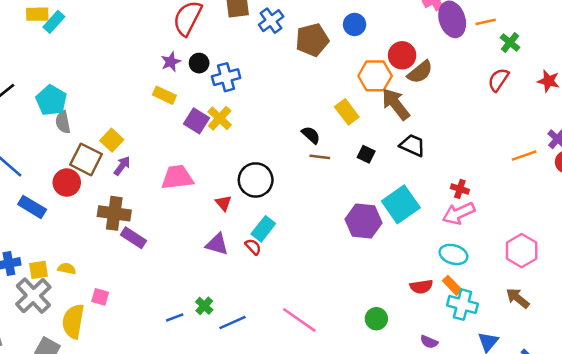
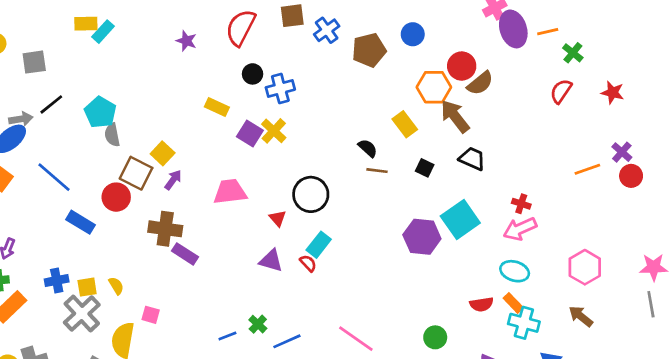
purple star: (171, 62) -> (186, 41), moved, turned -30
yellow semicircle: (67, 269) -> (116, 286), turned 48

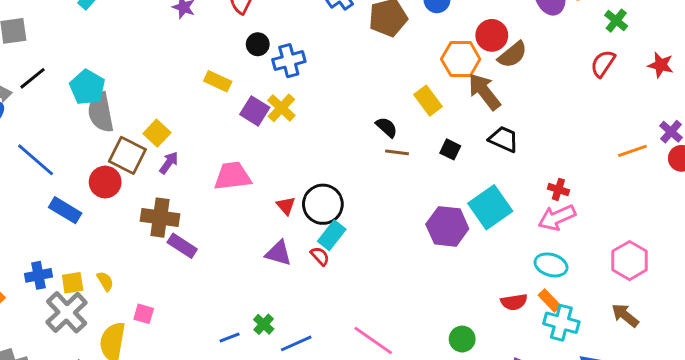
gray semicircle: (112, 135) -> (101, 112), size x1.5
black circle: (311, 194) -> (323, 204), moved

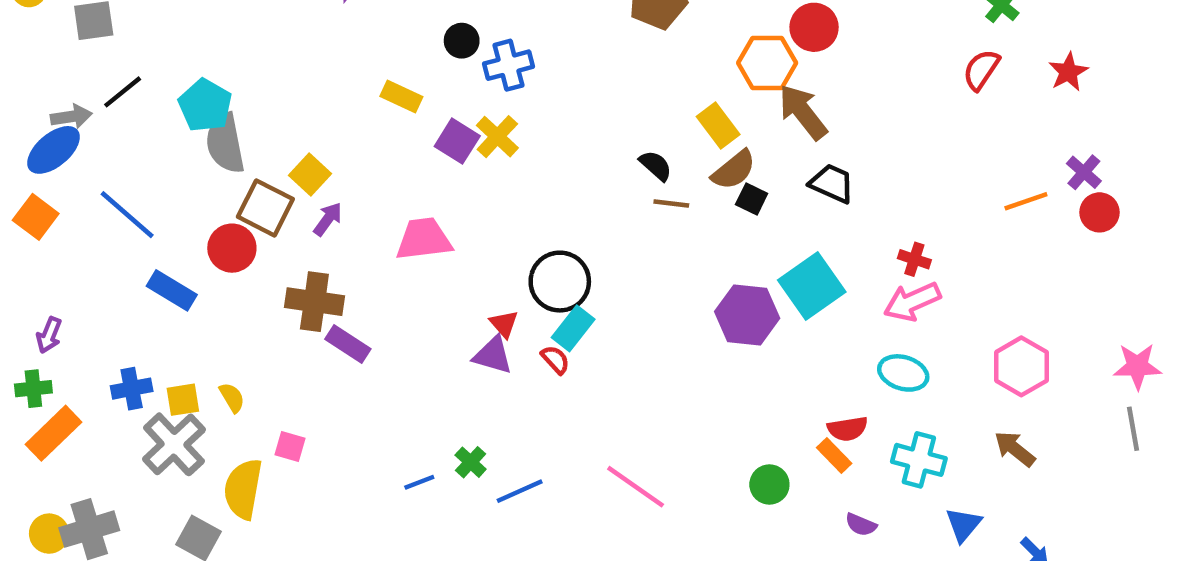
brown semicircle: (512, 55) -> (734, 170), moved
red star: (661, 65) -> (1068, 72), turned 30
red triangle: (286, 206) -> (504, 324), moved
orange rectangle: (550, 301) -> (834, 455), moved

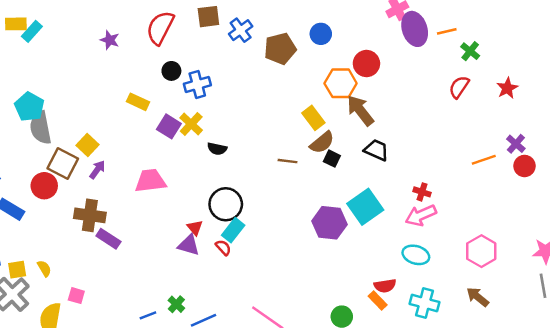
black semicircle: (656, 166) -> (217, 149), moved, turned 150

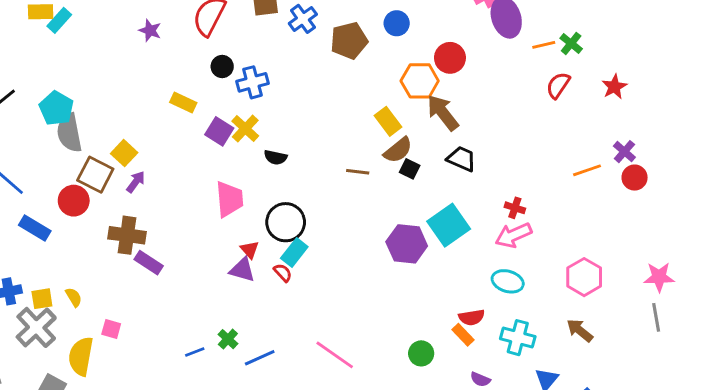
orange line: (447, 31) -> (544, 45), moved
pink trapezoid: (150, 181) -> (229, 199), moved, turned 92

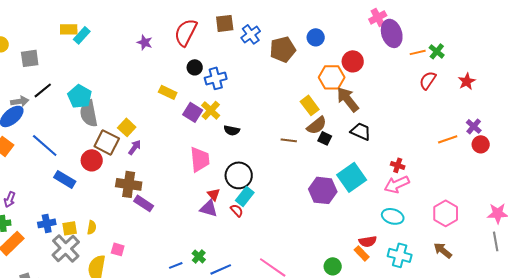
yellow semicircle: (74, 297) -> (92, 227), turned 40

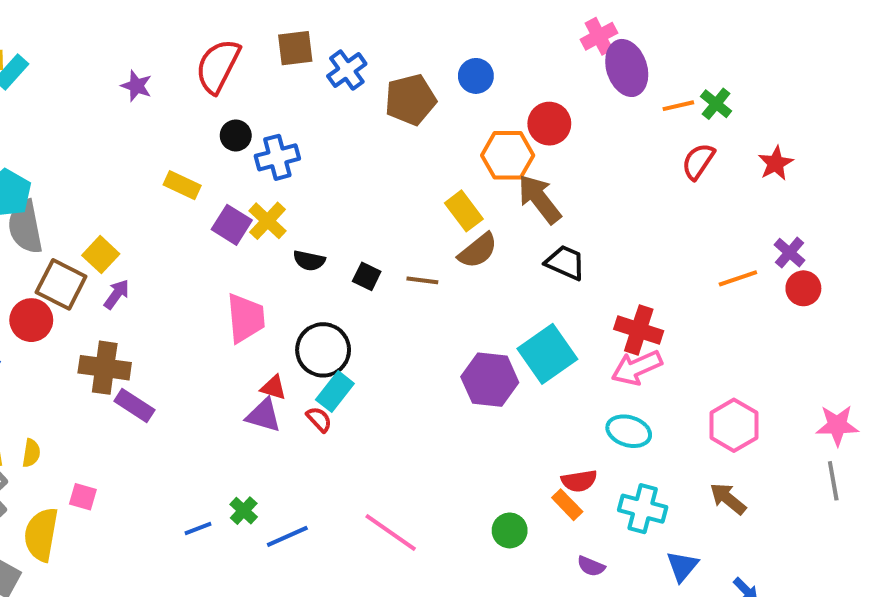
black square: (325, 138) -> (367, 276), moved
red cross: (398, 165) -> (639, 330), size x1.6
red triangle: (214, 194) -> (273, 388), turned -32

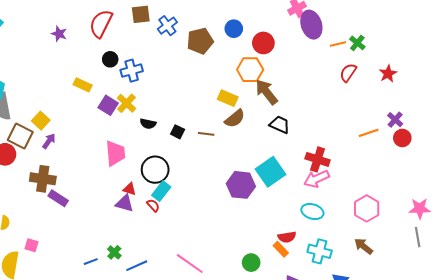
red circle: (549, 124) -> (263, 43), moved
yellow rectangle: (464, 211) -> (228, 98), turned -30

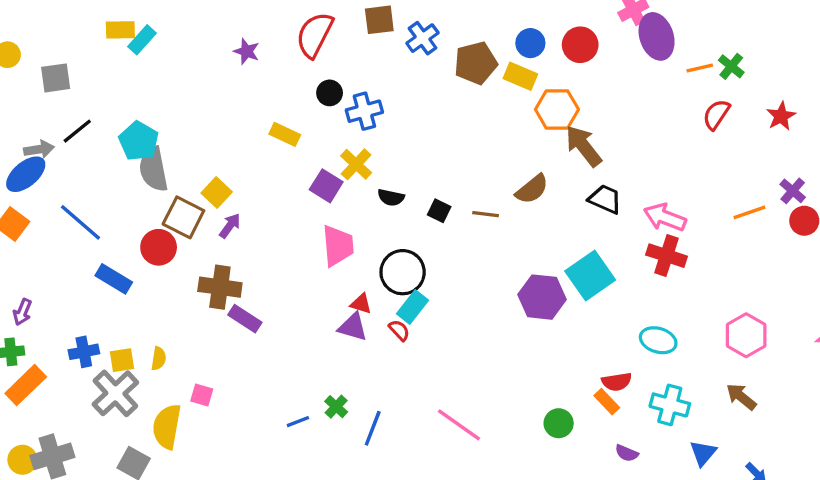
red circle: (263, 43) -> (580, 45), moved
yellow rectangle: (228, 98) -> (520, 76), moved
purple square: (108, 105) -> (326, 186), moved
pink arrow: (316, 179) -> (665, 217), moved, turned 45
blue line: (137, 266) -> (373, 428), turned -45

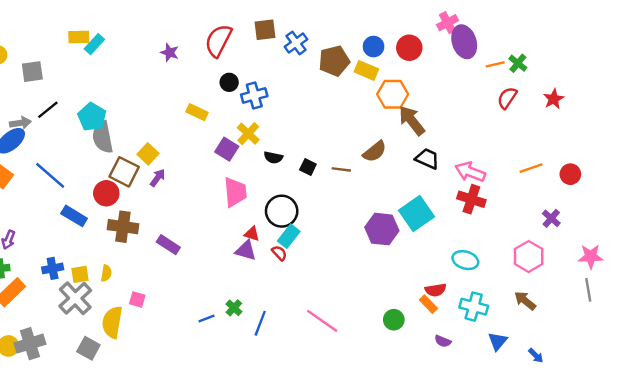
purple cross: (793, 191) -> (551, 218), moved
brown cross: (220, 287) -> (123, 227), moved

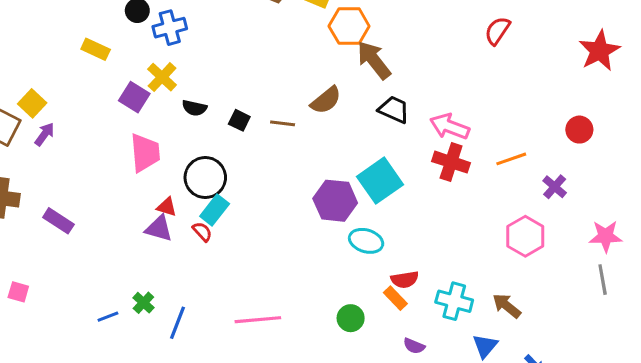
red star: (554, 99) -> (599, 51), moved, size x1.5
orange line: (531, 168) -> (511, 159), moved
cyan ellipse: (465, 260) -> (366, 241), moved
brown arrow: (525, 301) -> (507, 306), moved
pink line: (322, 321) -> (258, 320), turned -40

